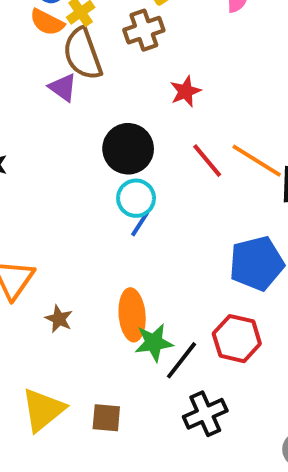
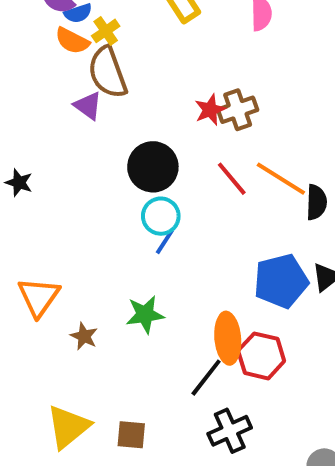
brown cross: (144, 30) -> (238, 110), moved
orange ellipse: (132, 315) -> (228, 338), moved
green star: (154, 343) -> (145, 315), moved

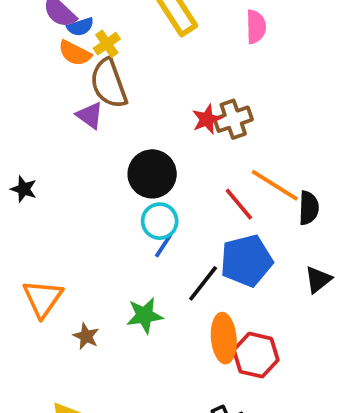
red line: (232, 179) -> (239, 204), moved
blue pentagon: (281, 281) -> (246, 261), moved
black line: (206, 378) -> (203, 283), moved

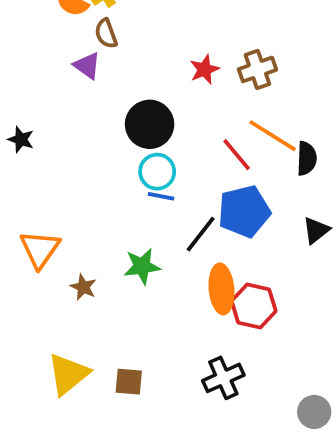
brown semicircle: (109, 83) -> (106, 33), size x0.6
brown cross: (233, 119) -> (257, 69), moved
blue line: (163, 246) -> (161, 196), turned 68

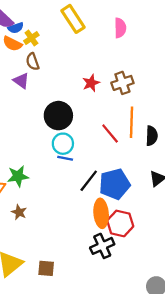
orange line: (273, 136) -> (131, 122), turned 60
blue pentagon: (244, 211) -> (115, 184), moved
green star: (142, 266) -> (18, 176), moved
black cross: (223, 378) -> (102, 246), moved

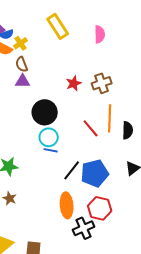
purple triangle: (21, 81) -> (23, 81), moved, turned -35
orange ellipse: (101, 213) -> (67, 205), moved

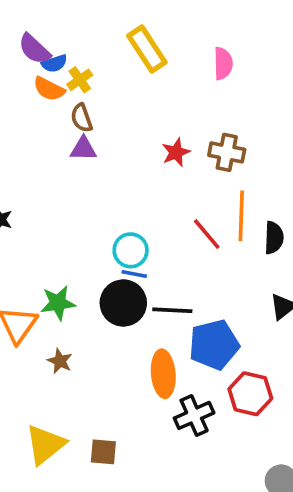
brown cross: (102, 83) -> (227, 152), turned 30
black circle: (45, 112) -> (123, 303), moved
black line: (72, 170) -> (172, 310), turned 55
blue pentagon: (95, 173) -> (214, 345), moved
red hexagon: (100, 208) -> (250, 394), moved

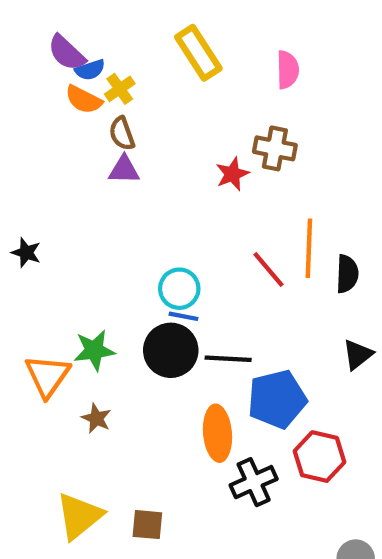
brown cross: (227, 152) -> (275, 148), moved

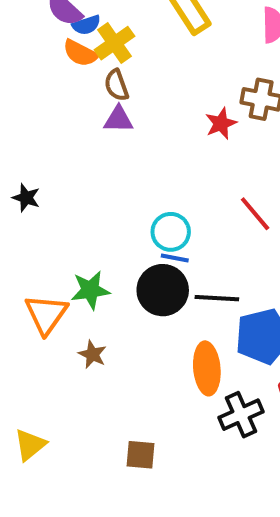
yellow cross: (120, 89) -> (114, 43), size x1.4
yellow triangle: (79, 516) -> (30, 445), moved, size x0.7

